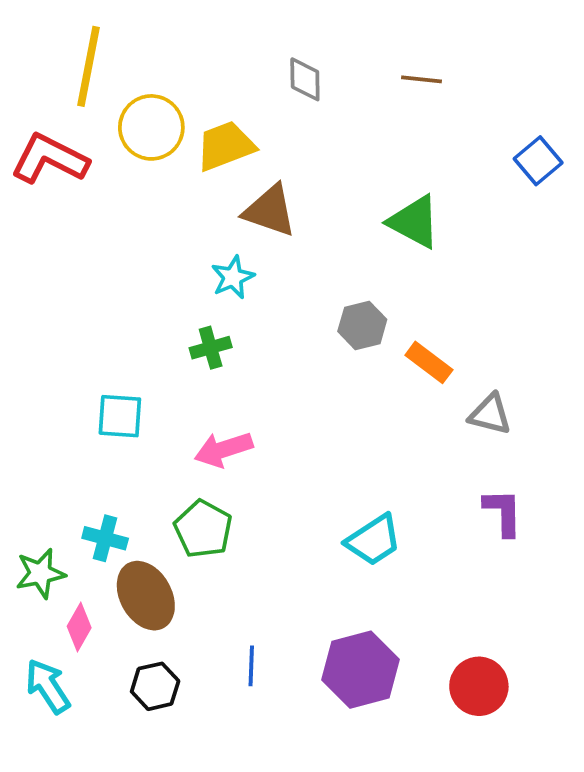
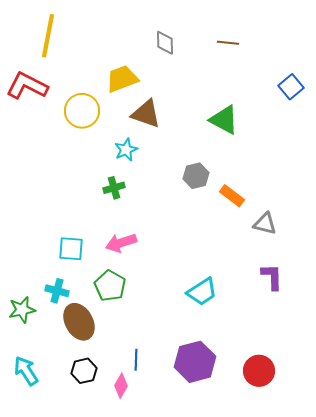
yellow circle: (151, 127) -> (82, 111), moved
cyan square: (120, 416) -> (71, 249), moved
pink diamond: (79, 627) -> (121, 386), moved

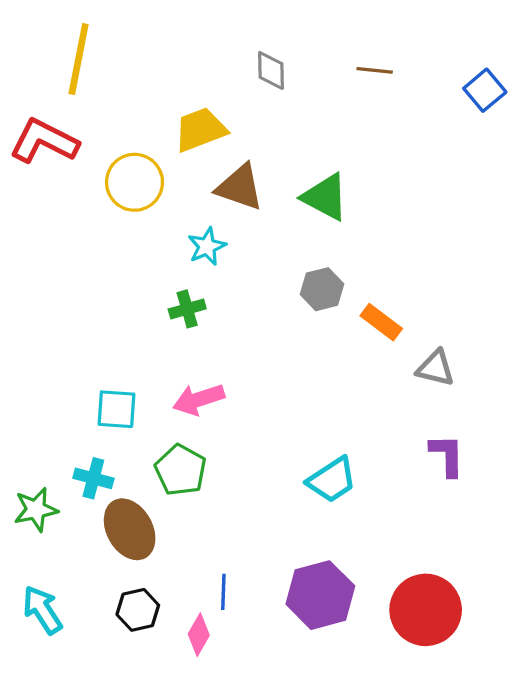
blue square: (291, 87) -> (485, 90), moved
green triangle: (224, 120) -> (325, 197), moved
red circle: (259, 371) -> (426, 610), size x1.4

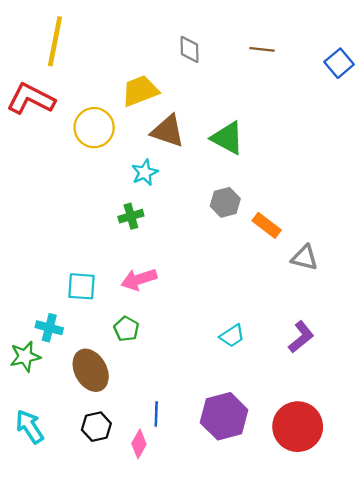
purple L-shape: (447, 455) -> (301, 337), moved, turned 52
green pentagon: (181, 470) -> (126, 329), size x0.7
cyan cross: (93, 478) -> (49, 328), moved
cyan trapezoid: (332, 480) -> (232, 336), size x0.7

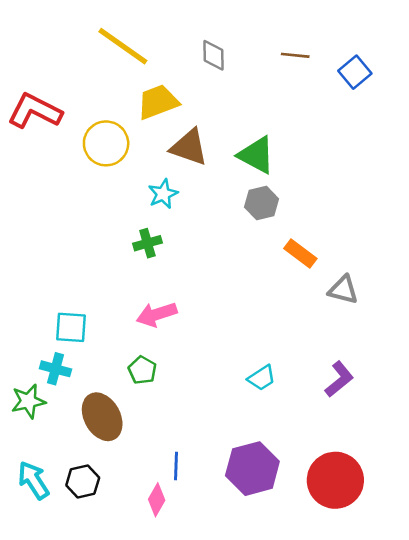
yellow line: (55, 41) -> (123, 46), moved, turned -66
blue square: (339, 63) -> (355, 72), moved
gray hexagon: (225, 202) -> (262, 203), moved
cyan square: (81, 286) -> (71, 327), moved
black hexagon: (96, 427) -> (83, 482), moved

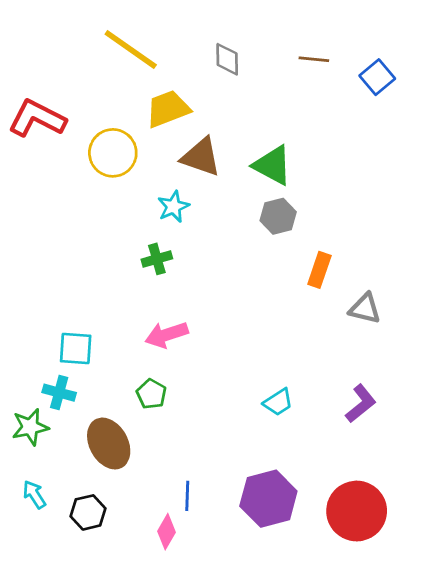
orange rectangle: (300, 254) -> (319, 270), turned 72
cyan arrow: (33, 480) -> (34, 494), moved, size x0.7

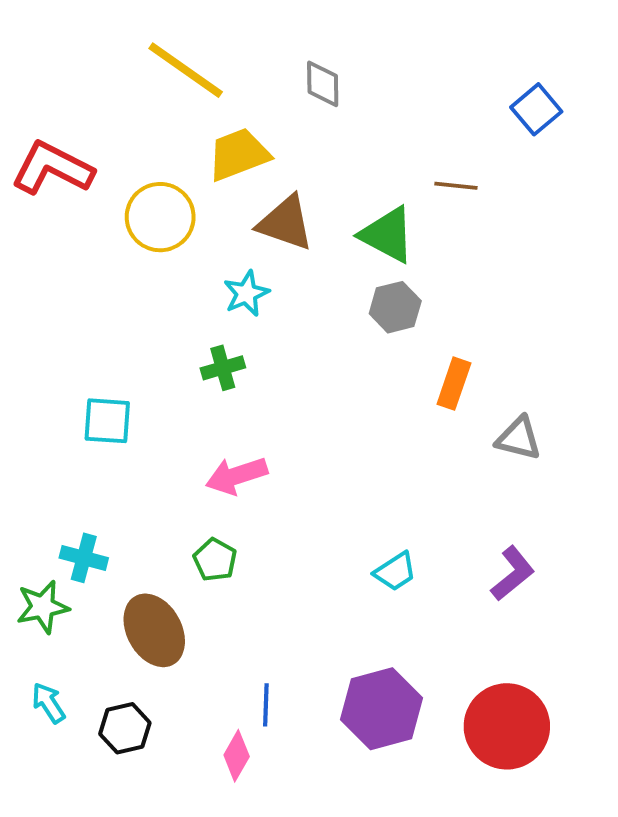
brown line: (314, 59) -> (456, 186), moved
cyan square: (76, 348) -> (107, 421), moved

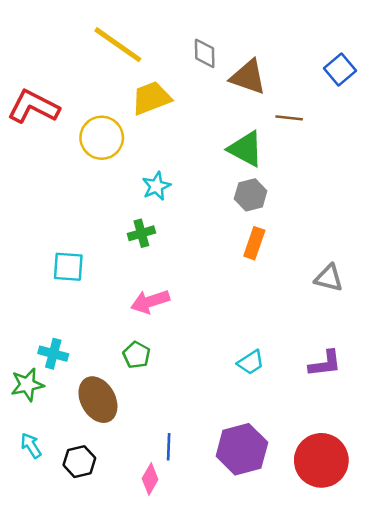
brown triangle: (285, 223) -> (248, 77), moved
orange rectangle: (454, 384) -> (254, 243), moved
purple L-shape: (513, 574) -> (325, 364), turned 32

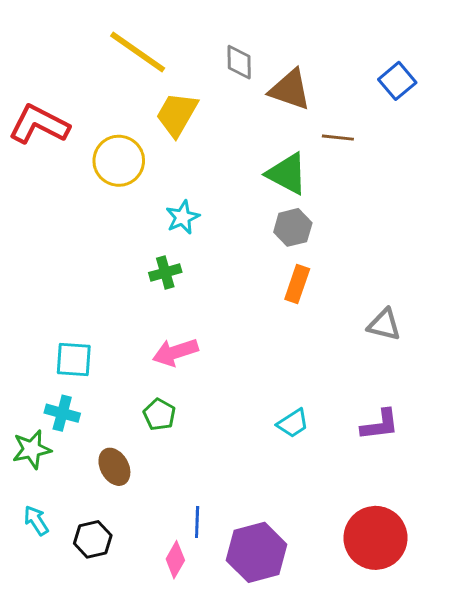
yellow trapezoid: (151, 98) -> (177, 114), turned -39
cyan square: (68, 267) -> (74, 359), moved
brown ellipse: (98, 400) -> (114, 467), size x0.7
purple hexagon: (242, 449) -> (257, 552), moved

